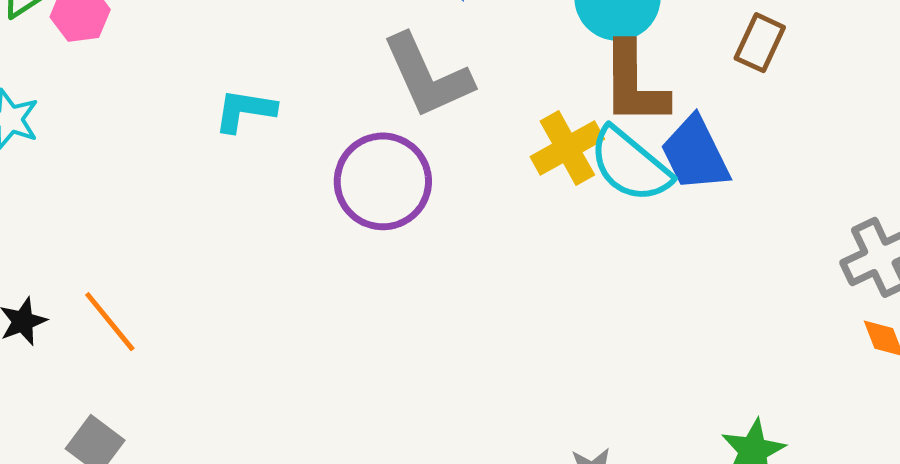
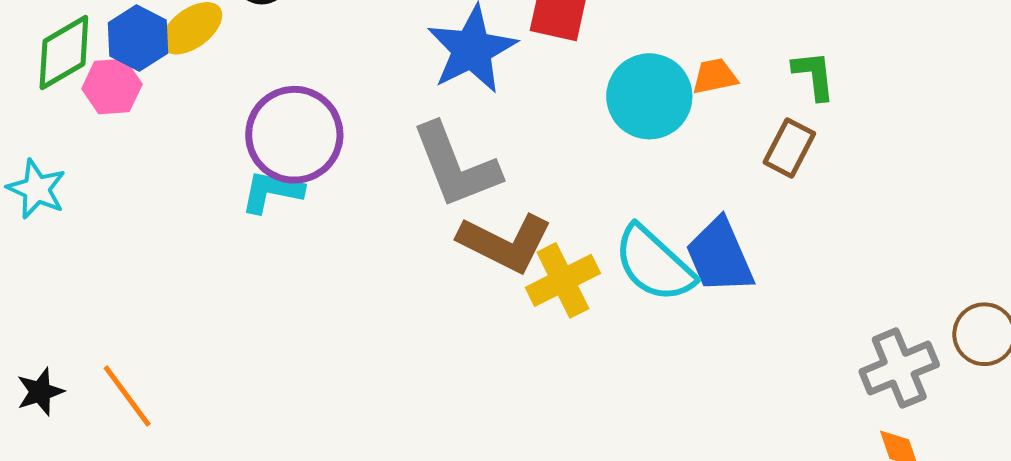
brown L-shape: (634, 84) -> (505, 243), moved, turned -66
yellow cross: (567, 148) -> (563, 280), moved
purple circle: (383, 181) -> (294, 135), moved

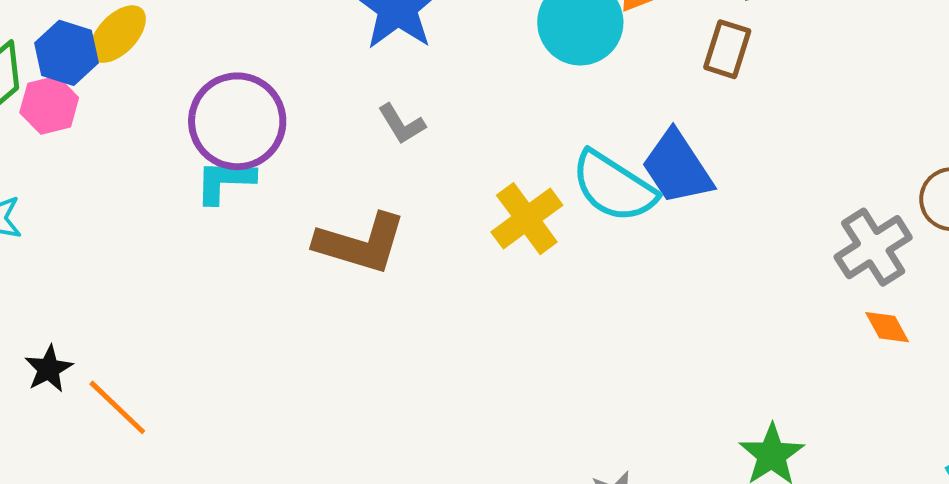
gray L-shape: (456, 166) -> (402, 124), size x0.5
brown L-shape: (505, 243) -> (361, 243), moved
black star: (40, 392) -> (49, 369), moved

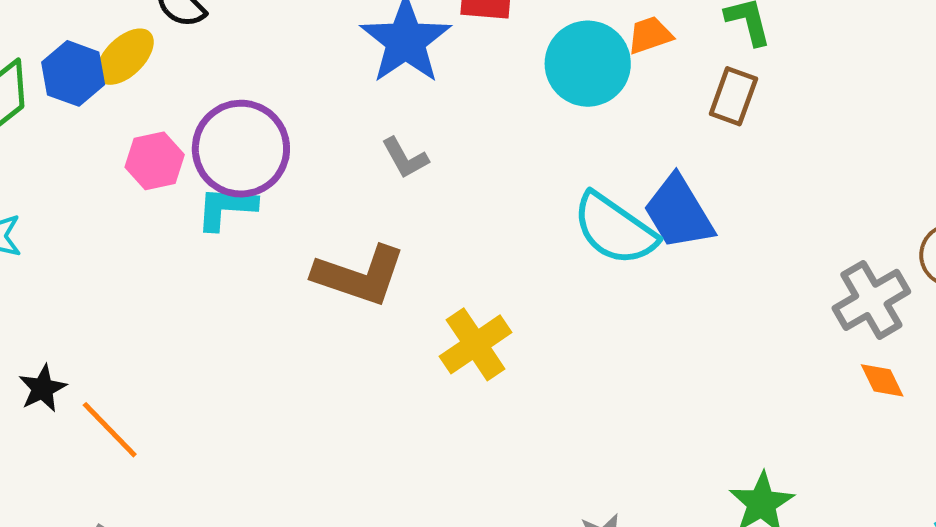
pink hexagon: (49, 105) -> (155, 161), moved
yellow cross: (527, 219) -> (476, 344), moved

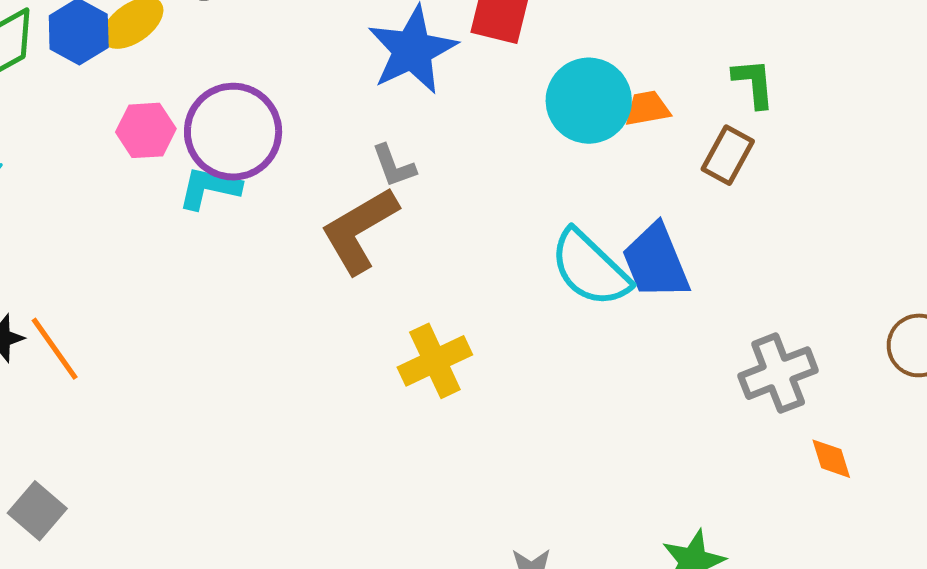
orange trapezoid: (650, 35) -> (647, 108), moved
brown L-shape: (359, 275) -> (359, 230), moved, turned 122
gray cross: (871, 300) -> (778, 373), moved
orange line: (110, 430) -> (55, 349), moved

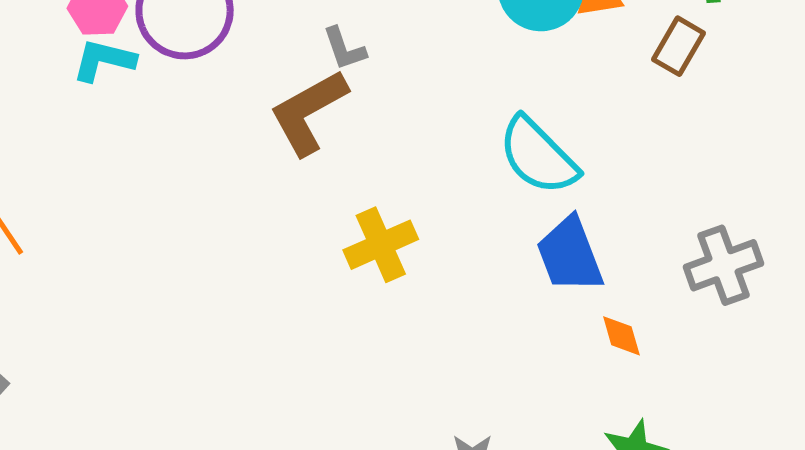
cyan L-shape: (209, 188) -> (104, 60), moved
blue trapezoid: (656, 262) -> (570, 255), moved
orange diamond: (831, 459) -> (621, 336), moved

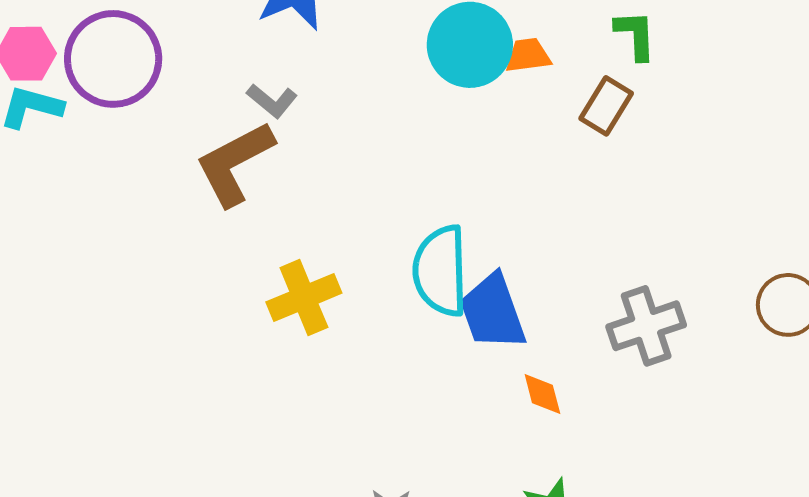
gray L-shape: (344, 49) -> (272, 101), turned -33
cyan semicircle: (538, 156) -> (440, 271), moved, turned 42

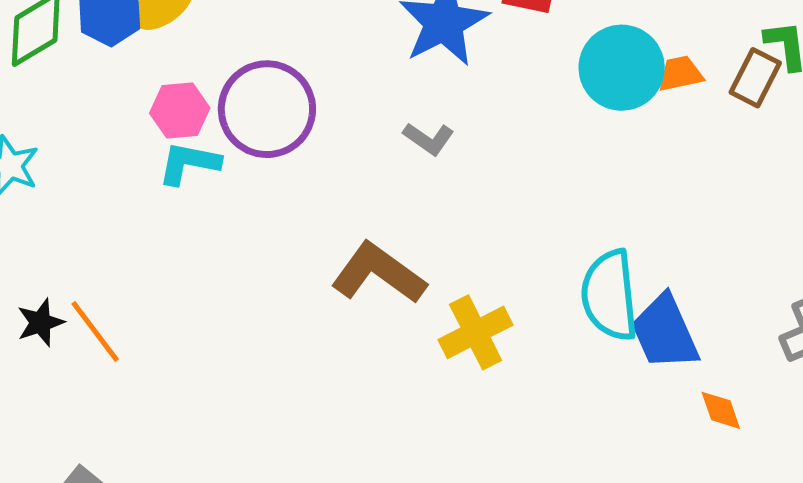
brown rectangle: (606, 106) -> (755, 78), moved
brown L-shape: (235, 163) -> (379, 273), moved, turned 68

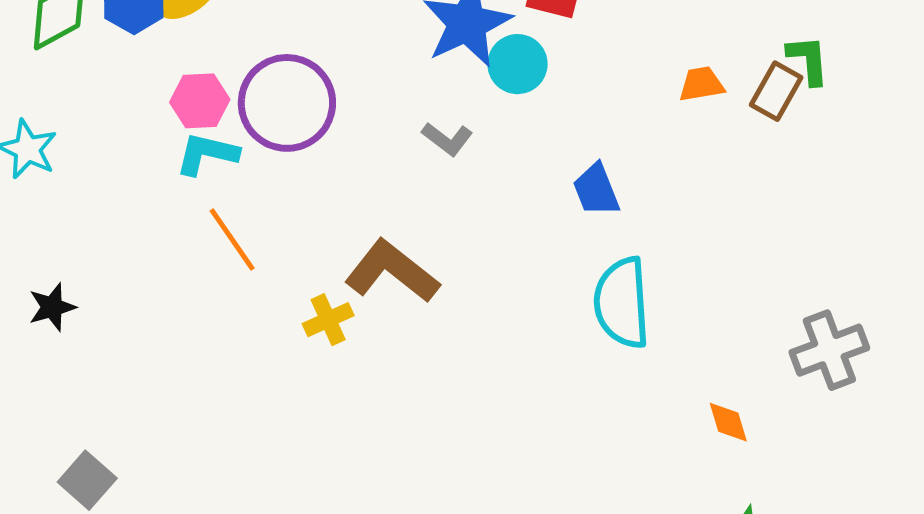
cyan circle: (622, 68) -> (518, 64), moved, size x0.7
orange line: (95, 331) -> (232, 239), moved
yellow cross: (476, 332) -> (328, 320), moved, size x0.7
blue trapezoid: (665, 332) -> (596, 190), moved, size x0.7

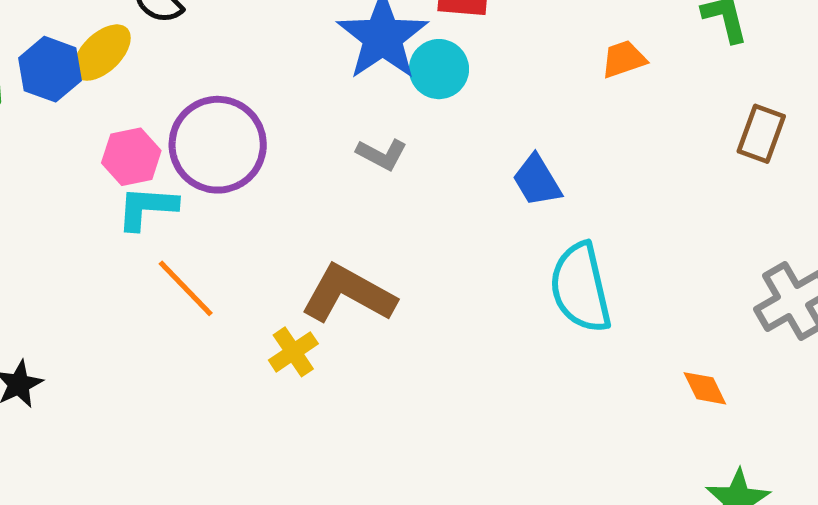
brown rectangle: (776, 91) -> (761, 134), moved

